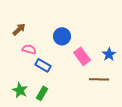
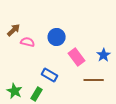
pink semicircle: (29, 49) -> (28, 42), moved
blue rectangle: (43, 65) -> (50, 75), moved

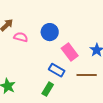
blue rectangle: (50, 75) -> (57, 70), moved
green rectangle: (37, 94) -> (48, 89), moved

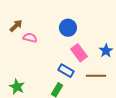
blue circle: (50, 32) -> (68, 28), moved

